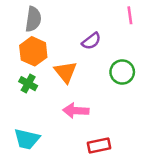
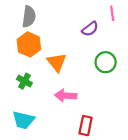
purple semicircle: (91, 41) -> (90, 29), moved
green cross: (28, 84) -> (24, 81), moved
red rectangle: (99, 145) -> (86, 126), turned -66

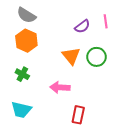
pink line: (112, 13) -> (106, 21), moved
gray semicircle: (29, 17) -> (26, 15), turned 114
orange triangle: (57, 62) -> (71, 56), moved

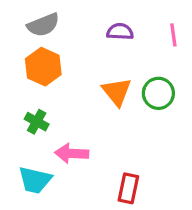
gray semicircle: (26, 15) -> (43, 25), turned -54
purple semicircle: (82, 26) -> (120, 32), moved, turned -140
pink arrow: (60, 87) -> (72, 153), moved

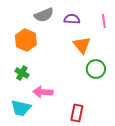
gray semicircle: (43, 25) -> (44, 15), moved
orange triangle: (117, 92) -> (82, 45), moved
green circle: (158, 93) -> (96, 69), moved

